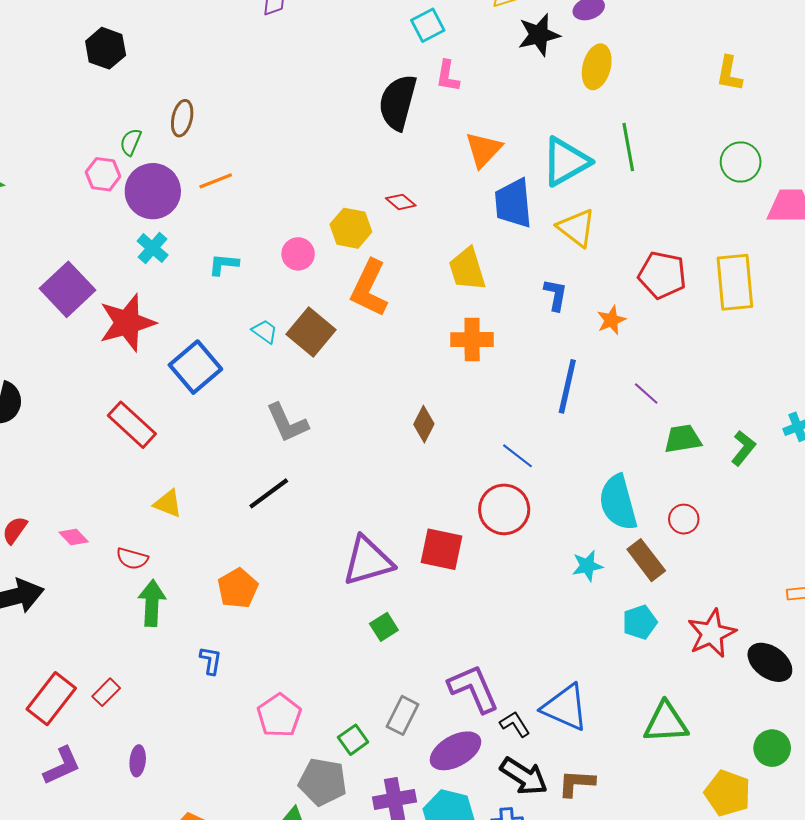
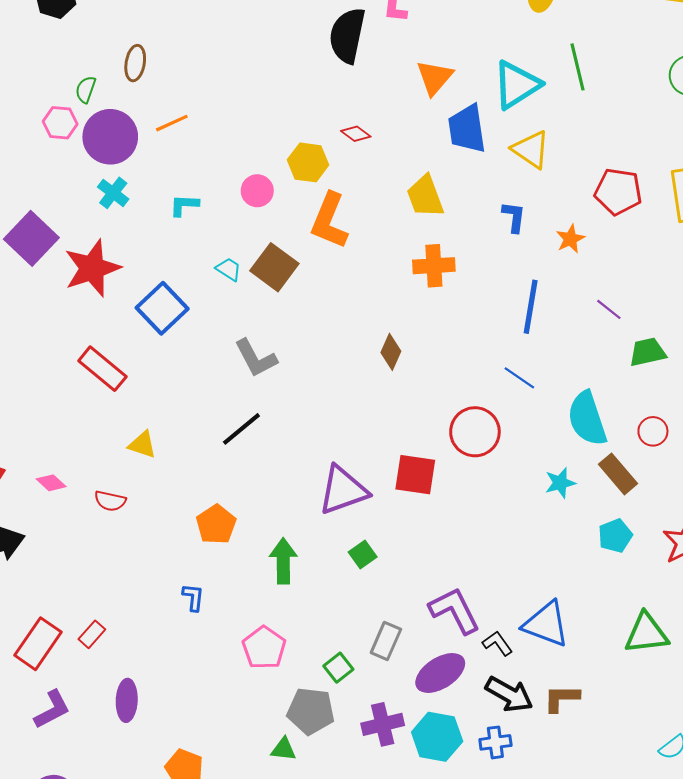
blue line: (518, 456) -> (519, 378), moved
green arrow: (152, 603) -> (283, 561), moved
purple ellipse: (138, 761) -> (127, 700), size x1.4

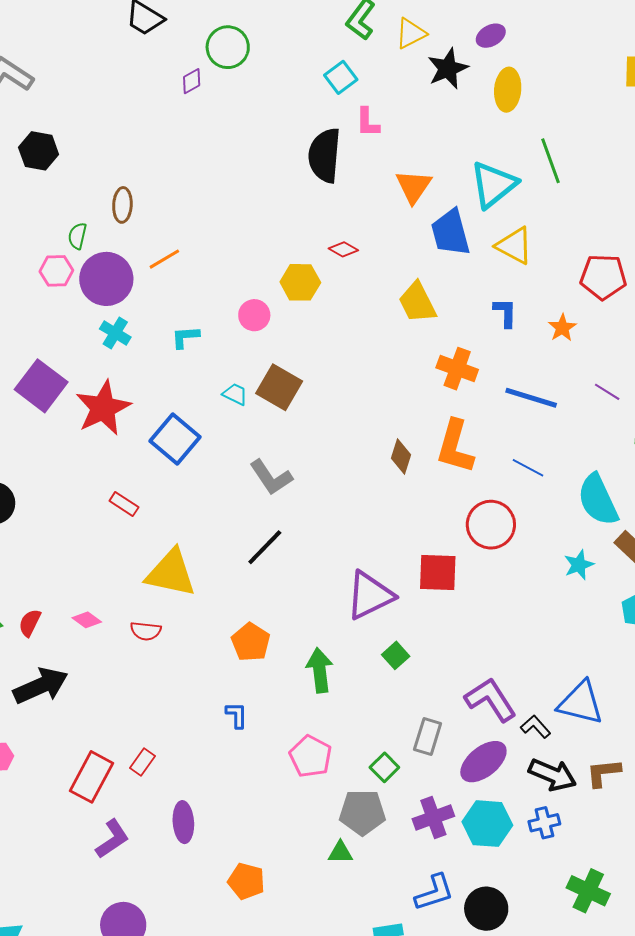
orange L-shape: (329, 221) -> (455, 447), moved
orange cross: (434, 266) -> (457, 369), moved, turned 30
blue line: (531, 307) -> (531, 398), turned -76
red rectangle: (102, 369) -> (124, 504), size x0.6
yellow triangle: (142, 445) -> (171, 573), size x1.8

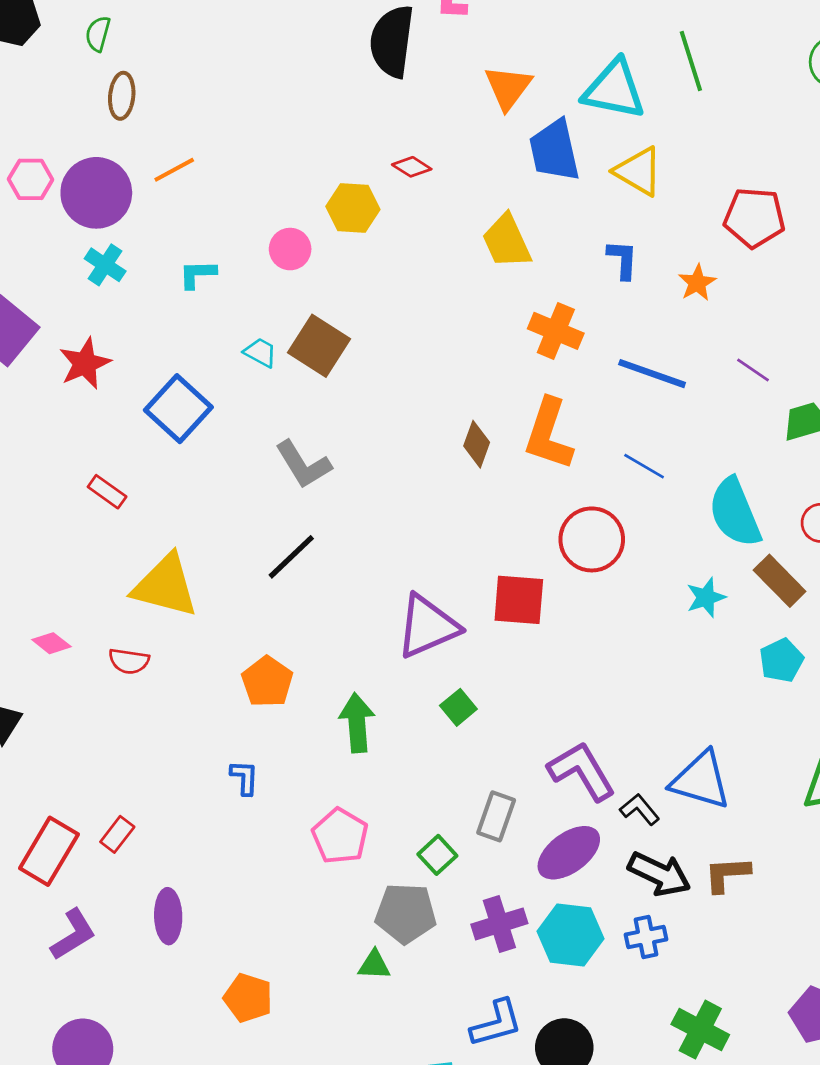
cyan triangle: (493, 185) -> (614, 89), turned 48
green semicircle: (77, 236) -> (98, 34), moved
red star: (103, 408) -> (85, 363), size x0.7

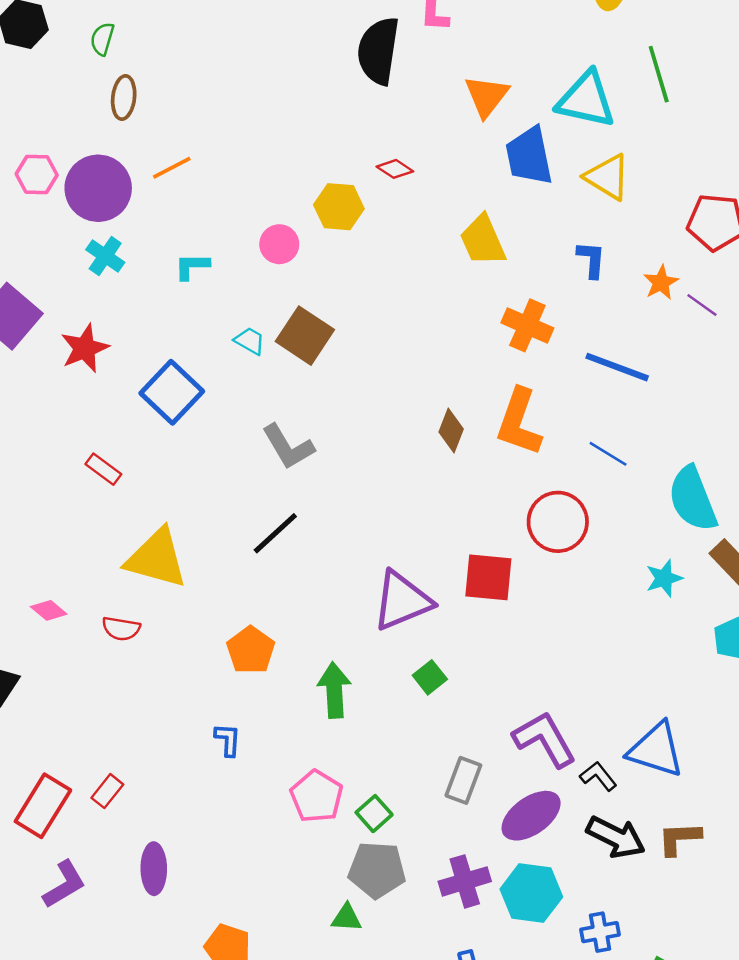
purple line: (753, 370) -> (702, 305), moved
green square: (437, 855) -> (374, 814), moved
blue cross: (646, 937) -> (600, 932), moved

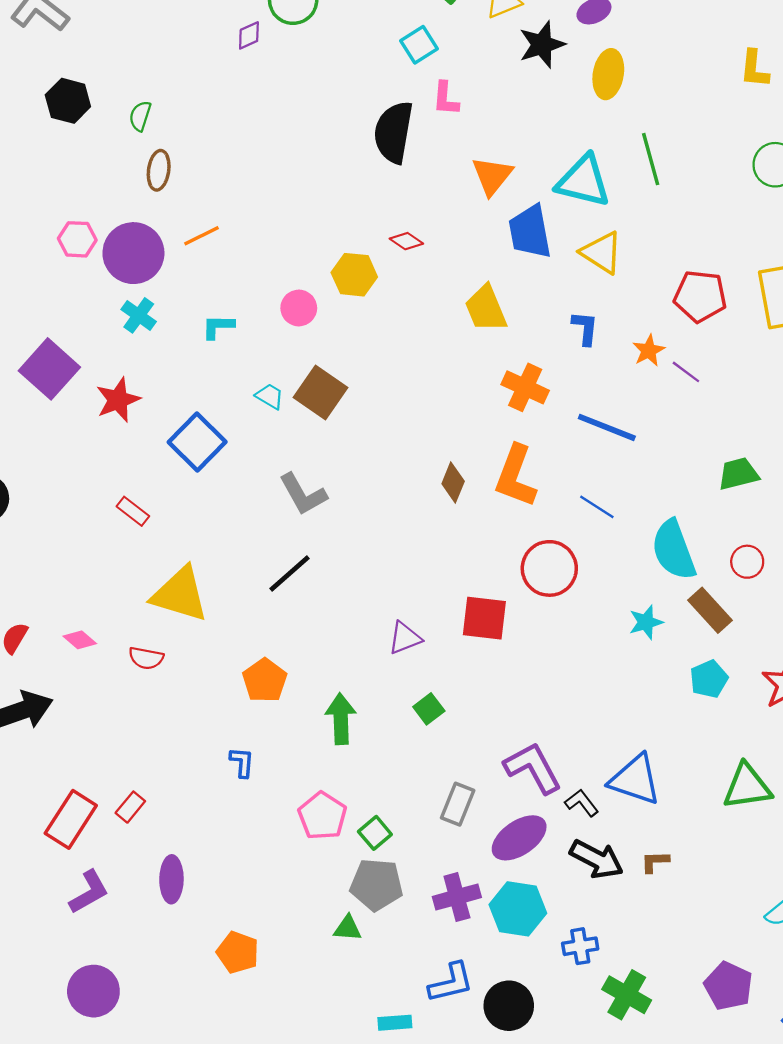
purple triangle: (402, 601) -> (405, 638), size x0.6
brown L-shape: (679, 838) -> (655, 862), size x0.7

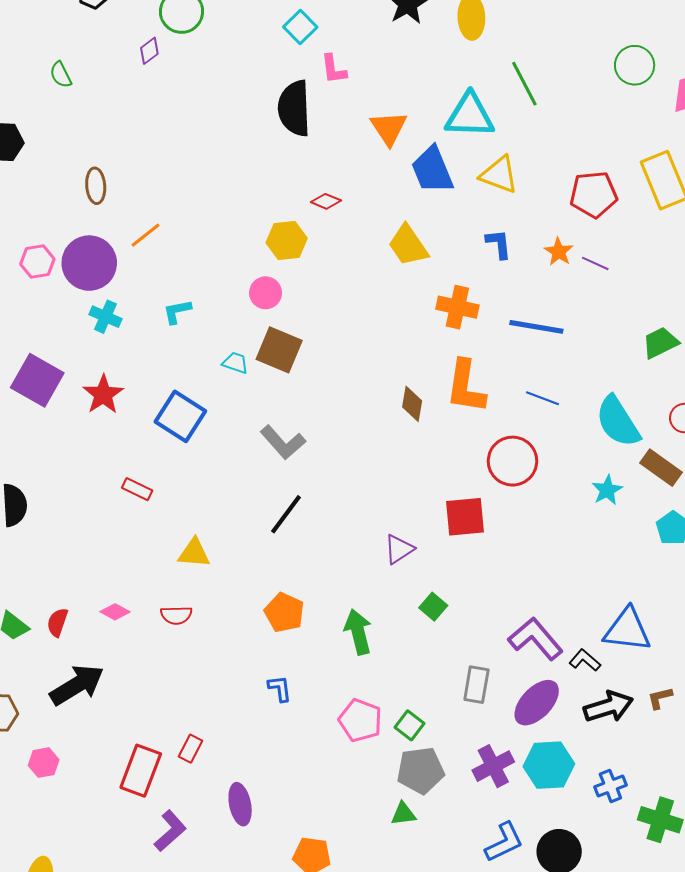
green semicircle: (140, 116) -> (61, 75), moved, turned -32
pink circle: (299, 308) -> (266, 293), moved
yellow triangle: (180, 594) -> (194, 553), size x0.6
black arrow: (597, 859) -> (608, 707), turned -33

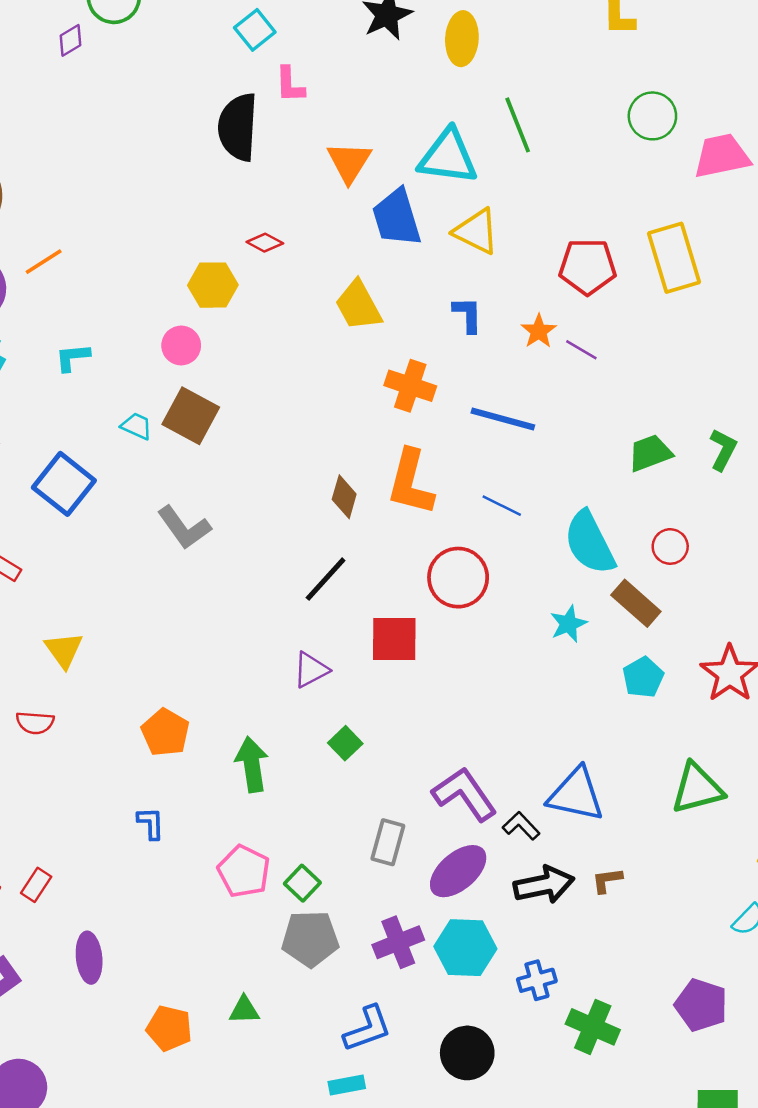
black line: (286, 514) -> (326, 579), moved
yellow triangle: (194, 553) -> (64, 650), turned 44
green triangle: (403, 814) -> (244, 1010), moved
blue L-shape: (504, 842) -> (367, 1029), moved

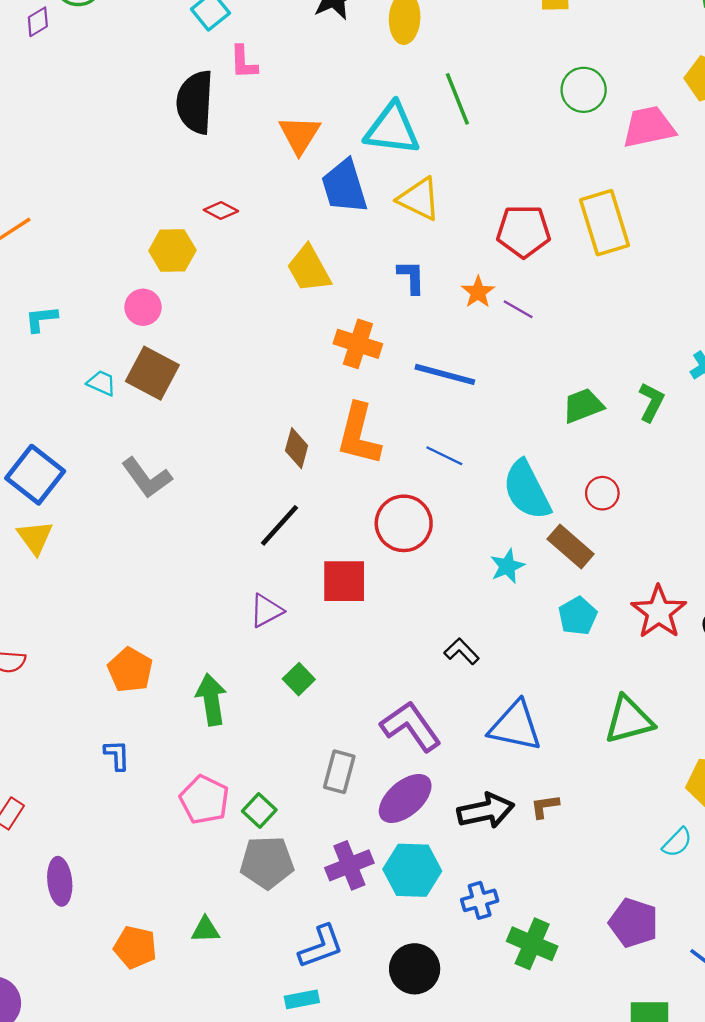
blue square: (64, 484) -> (35, 475), moved
yellow triangle: (64, 650) -> (35, 537), moved
black L-shape: (521, 826) -> (462, 651), moved

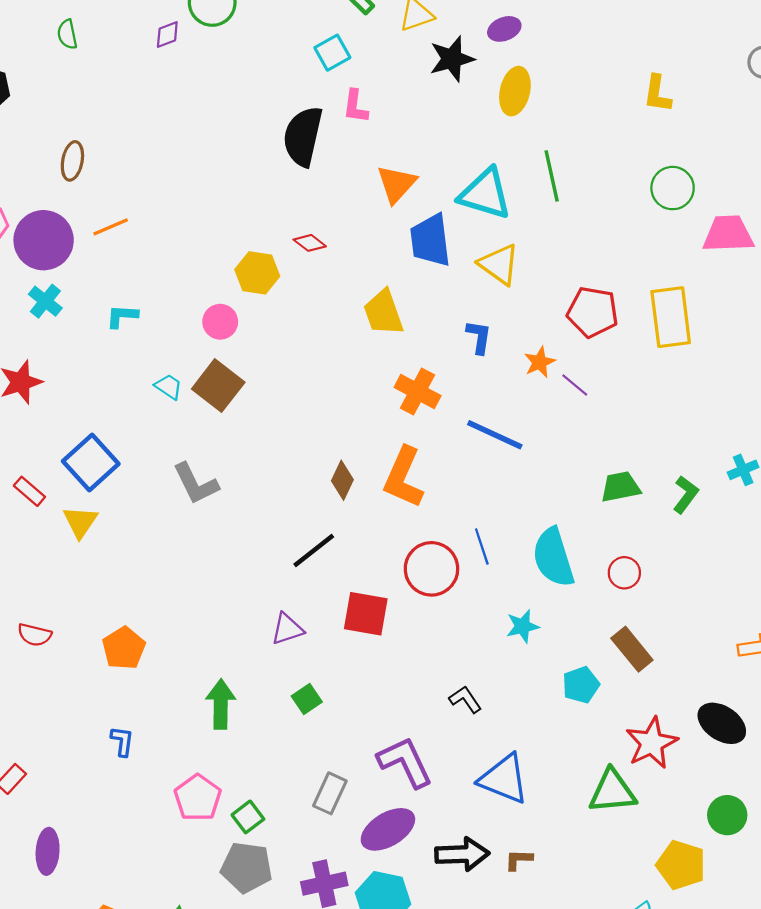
blue line: (444, 456) -> (482, 546), moved, turned 36
brown rectangle: (571, 547) -> (632, 649), moved
red star: (659, 612) -> (652, 743), moved
orange pentagon: (130, 670) -> (124, 648), moved

